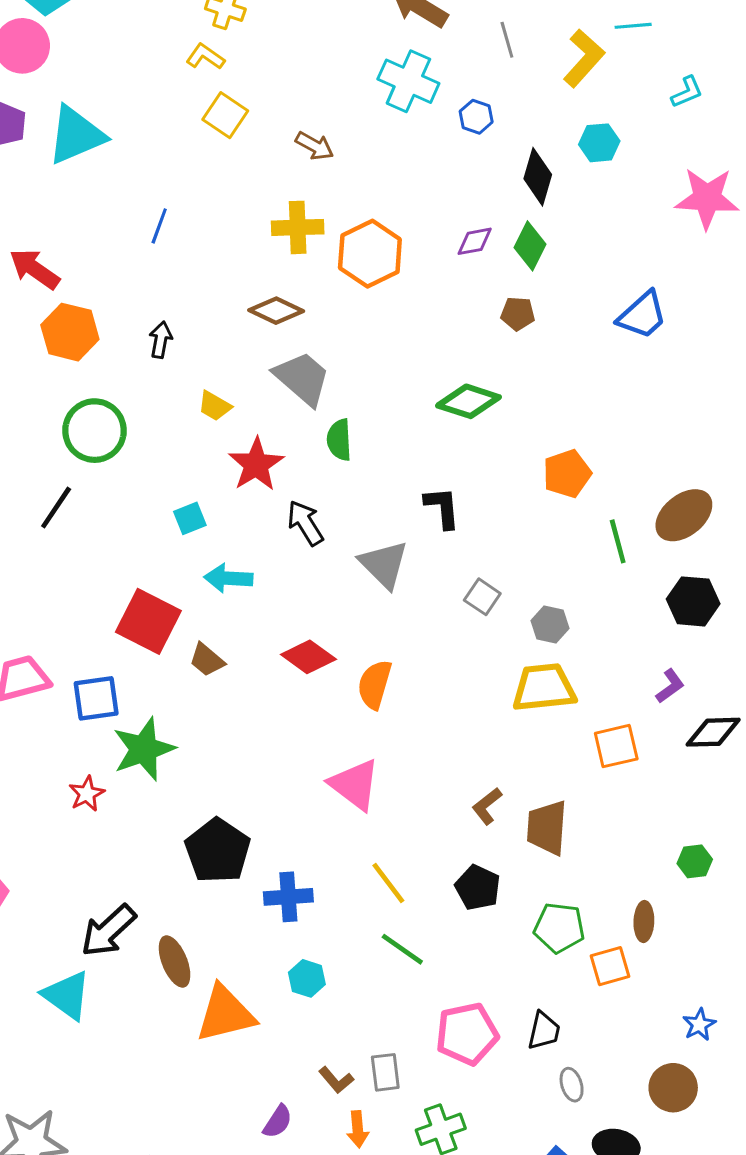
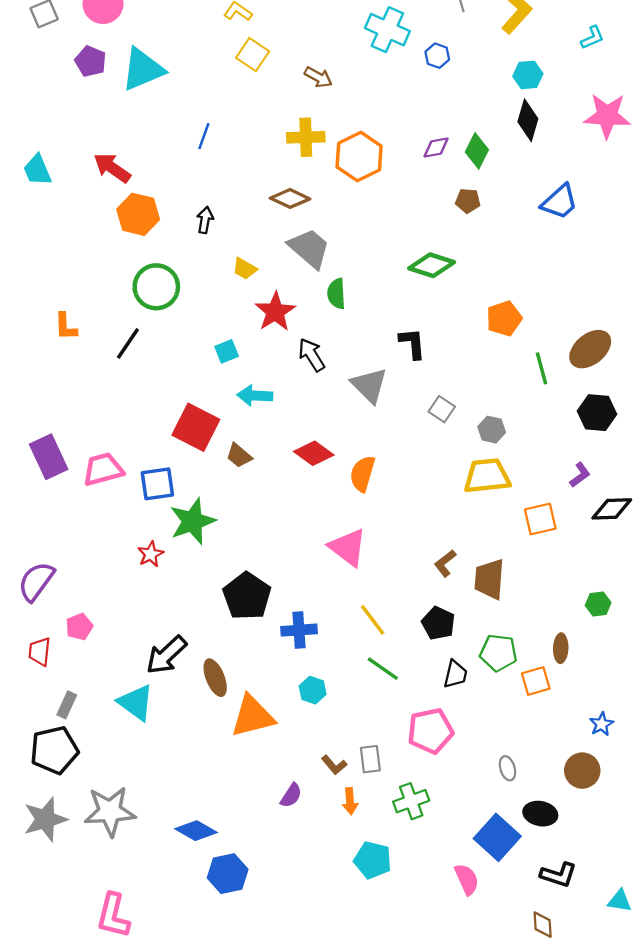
black diamond: (538, 177) -> (528, 120), moved
black trapezoid: (544, 1031) -> (455, 674), moved

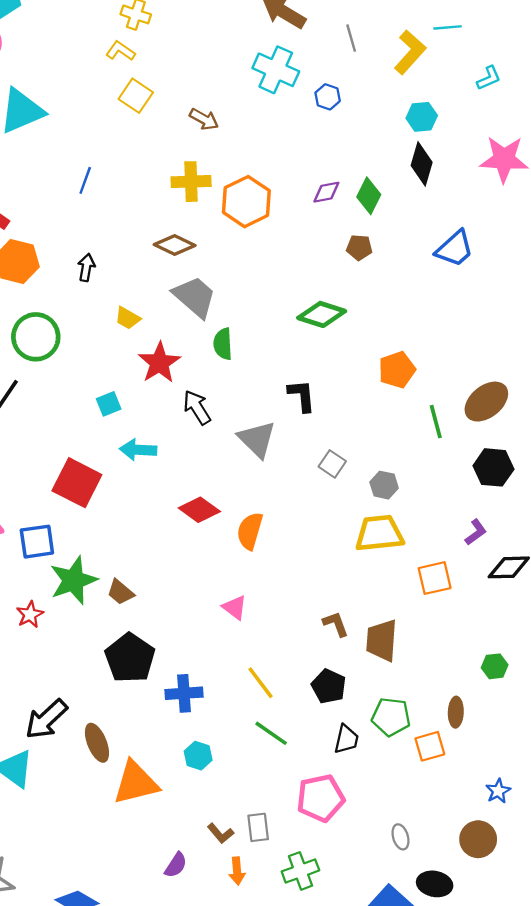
brown trapezoid: (239, 456) -> (120, 592), moved
pink triangle: (348, 547) -> (235, 607), size x0.6
brown L-shape: (445, 563) -> (336, 624), turned 108

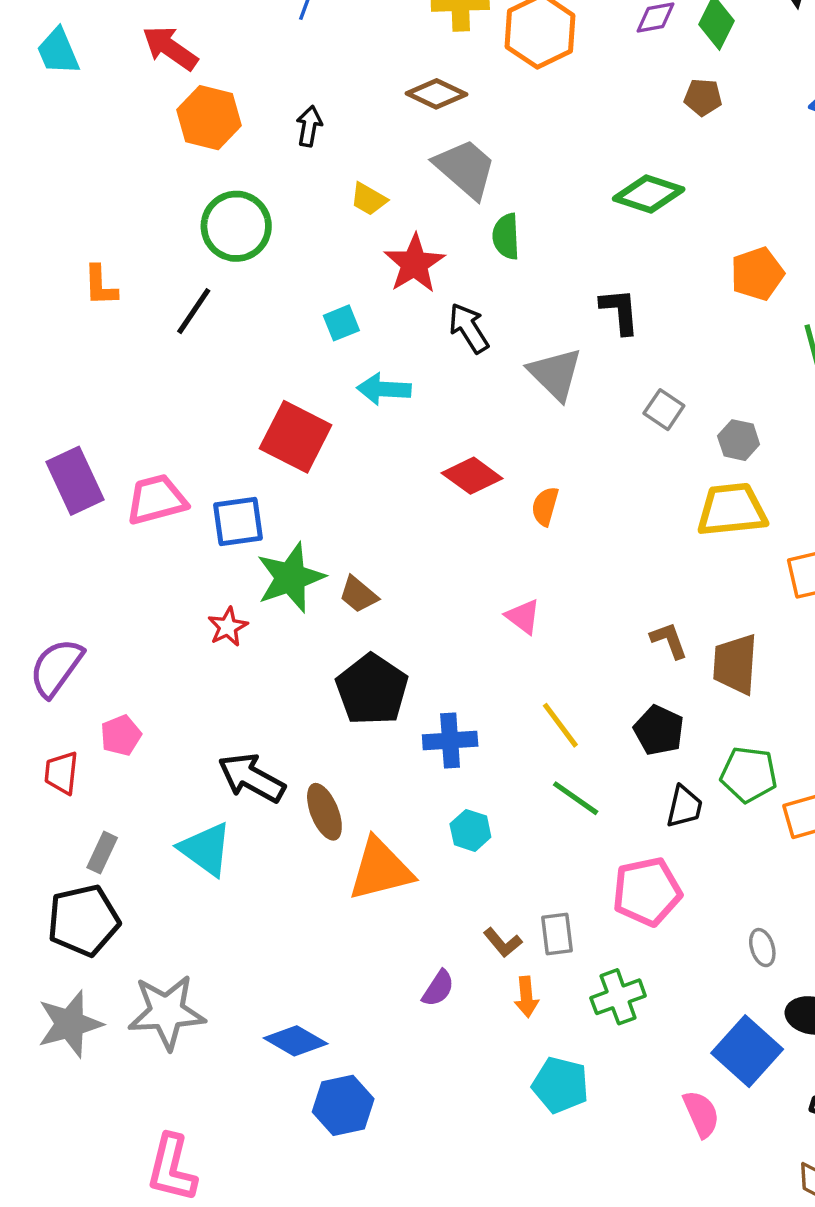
orange semicircle: (250, 531) -> (545, 506), size x0.7
black arrow: (46, 719) -> (251, 778), turned 72

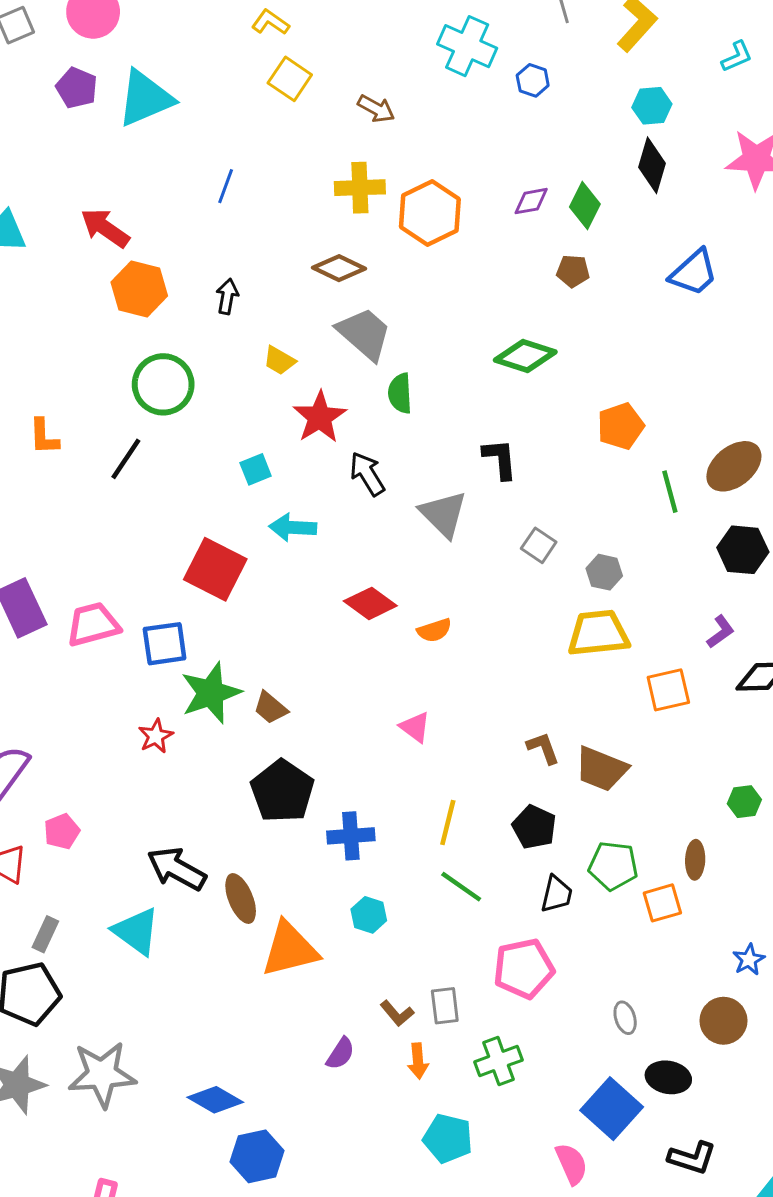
orange semicircle: (545, 506) -> (434, 630), turned -124
brown trapezoid: (735, 664) -> (601, 769), turned -72
yellow line: (560, 725) -> (448, 823), turned 51

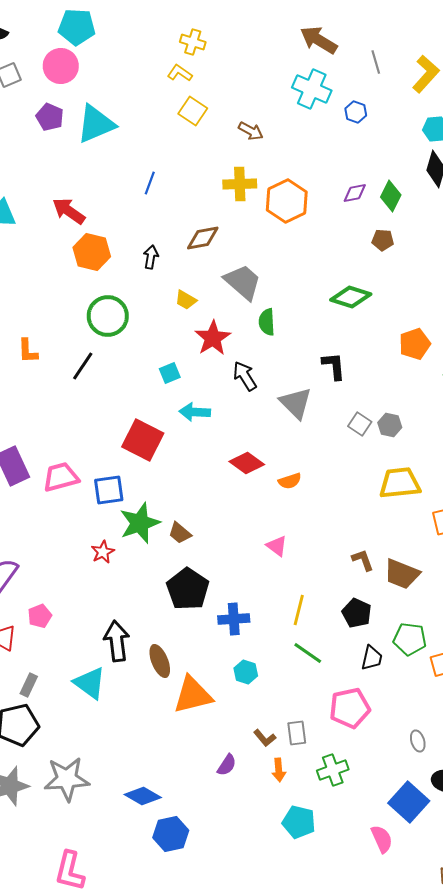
brown diamond: (339, 268) -> (203, 238), moved, turned -36
gray hexagon: (604, 572) -> (390, 425), moved
black arrow: (177, 869) -> (117, 641), turned 54

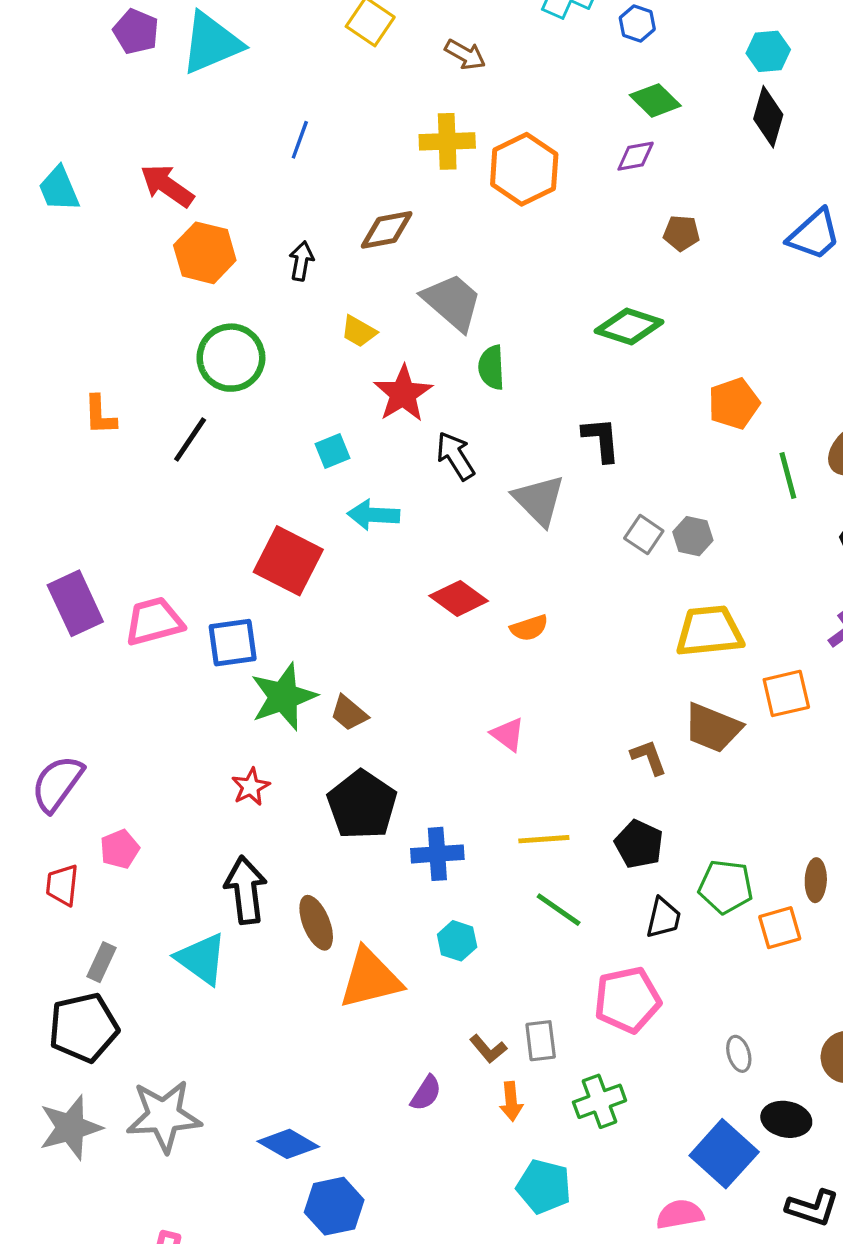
green diamond: (391, 196) -> (655, 100), moved, turned -72
red star: (103, 552) -> (251, 787), moved
brown trapezoid: (402, 574) -> (713, 728), moved
yellow line: (299, 610) -> (544, 839), turned 72
pink semicircle: (382, 839) -> (680, 1214), turned -76

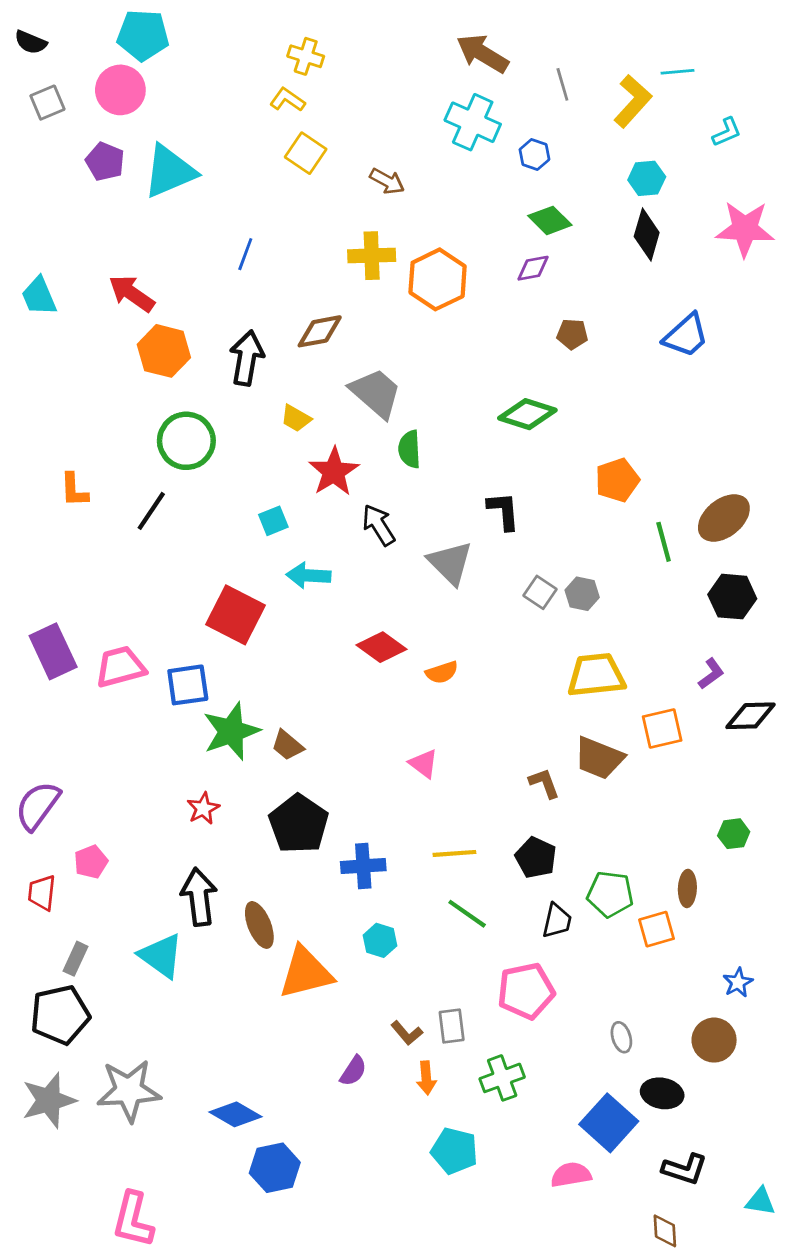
black arrow: (301, 261) -> (247, 358), size x1.6

